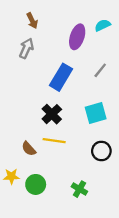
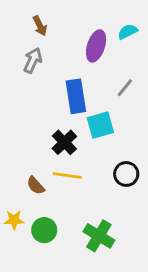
blue rectangle: (61, 77) -> (76, 96), turned -40
cyan square: (96, 113) -> (100, 125), moved
black circle: (101, 151) -> (126, 174), moved
green cross: (79, 189) -> (99, 236), size x1.5

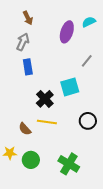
blue rectangle: (76, 96) -> (28, 67), moved, size x0.7

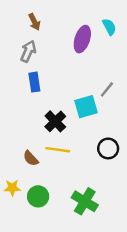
cyan semicircle: (89, 22) -> (109, 27), turned 88
gray line: (87, 61) -> (107, 89), moved

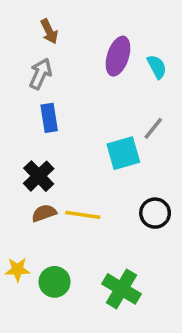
cyan semicircle: (109, 27) -> (157, 67), moved
black cross: (55, 121) -> (39, 176), moved
brown semicircle: (31, 158) -> (44, 213), moved, turned 112

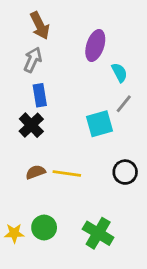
brown arrow: (49, 31) -> (40, 26), size x1.4
cyan semicircle: (157, 67) -> (119, 73), moved
black cross: (39, 176) -> (31, 125), moved
yellow star: (17, 270) -> (14, 233), moved

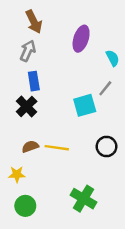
cyan semicircle: (119, 73) -> (113, 58), moved
green circle: (44, 228) -> (25, 206), moved
yellow star: (14, 233) -> (17, 174), moved

